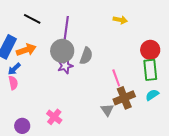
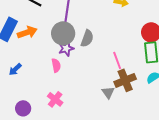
blue arrow: (14, 69) -> (15, 69), moved
pink semicircle: (13, 83) -> (56, 65), moved

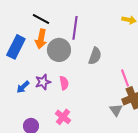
orange arrow: (27, 32) -> (41, 39), moved, turned 120
gray circle: (63, 33) -> (59, 50), moved
purple star: (66, 48) -> (43, 82), moved

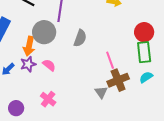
orange arrow: (41, 39) -> (29, 46), moved
pink semicircle: (64, 83) -> (49, 65), turned -40

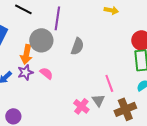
pink line: (110, 60) -> (109, 83), moved
brown cross: (118, 80) -> (125, 109), moved
pink cross: (48, 99) -> (81, 106), moved

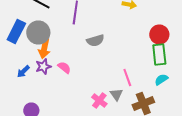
gray circle: (41, 40) -> (38, 32), moved
gray semicircle: (77, 46) -> (95, 40), turned 54

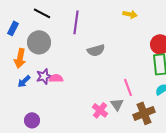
blue rectangle: (16, 32) -> (13, 28), moved, size x0.6
orange arrow: (44, 48) -> (20, 58), moved
pink semicircle: (64, 68) -> (56, 78), moved, turned -40

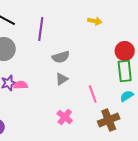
gray triangle: (117, 104) -> (62, 79), moved, turned 32

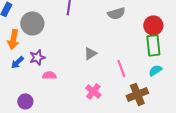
gray semicircle: (61, 57) -> (116, 13), moved
pink semicircle: (21, 85) -> (49, 75), moved

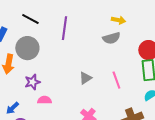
blue arrow: (17, 62) -> (12, 108), moved
pink line: (121, 68) -> (116, 80), moved

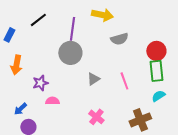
black line: (30, 19) -> (38, 20), turned -66
yellow arrow: (118, 20) -> (102, 15), moved, size x1.5
gray circle: (27, 48) -> (70, 53), moved

